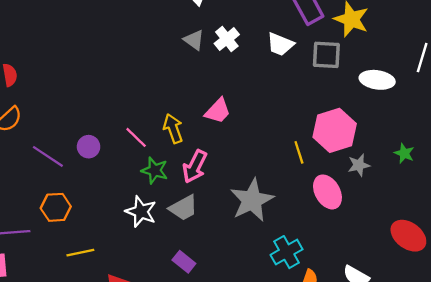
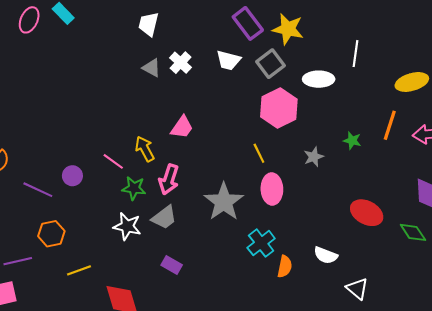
gray square: (326, 55) -> (270, 64), turned -32
pink hexagon: (335, 130) -> (279, 108), moved
pink ellipse: (327, 192) -> (272, 189), moved, turned 36

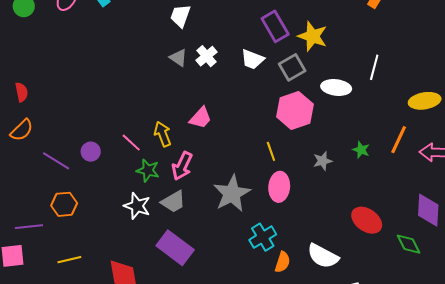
white semicircle: (326, 255) -> (323, 256), size x1.4
purple rectangle: (172, 265) -> (175, 248), size x1.8
yellow line: (79, 270) -> (69, 260), moved

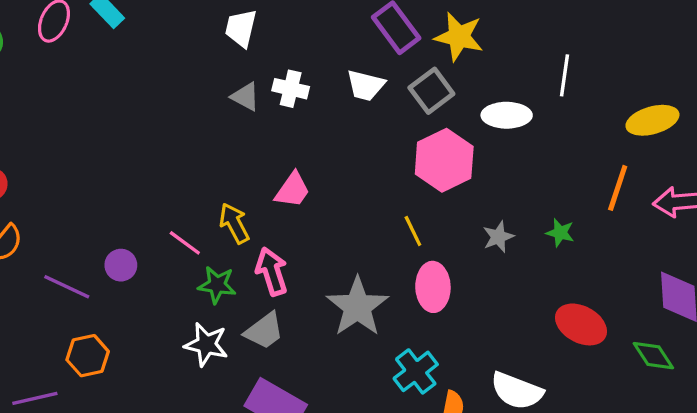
white cross: (207, 56) -> (291, 89), turned -30
green star: (361, 150) -> (560, 233), moved
pink arrow: (182, 166) -> (272, 271), turned 144

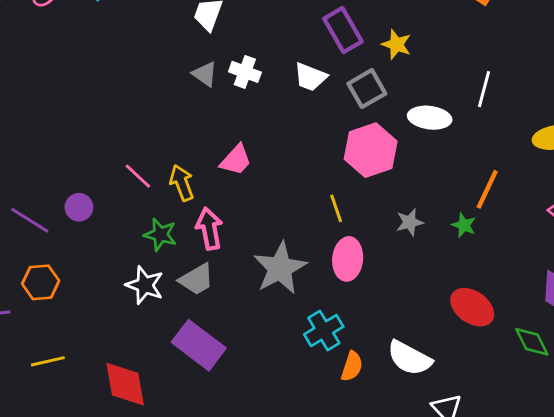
yellow star: (459, 37) -> (396, 44), size x0.7
orange line: (618, 188) -> (487, 189), moved
pink line: (185, 243) -> (138, 176), moved

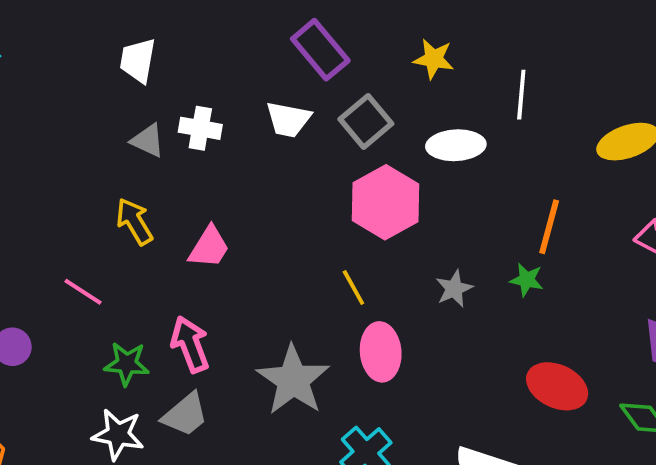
yellow star: (396, 44) -> (434, 59), moved
yellow arrow: (182, 183) -> (134, 222), moved

